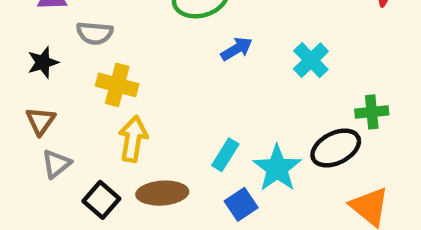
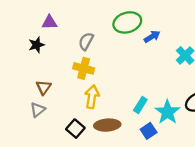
gray semicircle: (95, 33) -> (86, 41), moved, turned 114
blue arrow: (237, 49) -> (152, 37), moved
black star: (43, 62) -> (36, 45), moved
gray triangle: (56, 164) -> (38, 110), moved

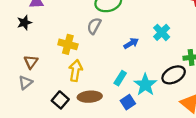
blue arrow: (152, 37) -> (131, 43), moved
gray semicircle: (86, 41) -> (94, 26), moved

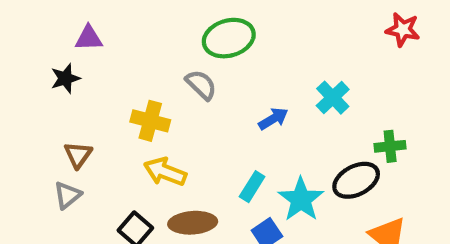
gray semicircle: (94, 26) -> (201, 85), turned 105
yellow arrow: (76, 71) -> (165, 172), turned -78

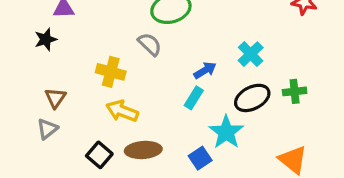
black ellipse: (356, 180) -> (252, 98), moved
cyan rectangle: (252, 187) -> (194, 98), moved

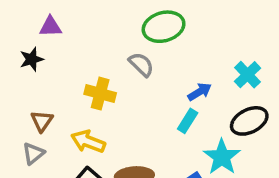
yellow arrow: (122, 111) -> (88, 142), moved

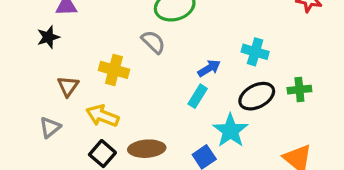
cyan cross: (248, 75) -> (255, 52), turned -30
brown triangle: (42, 121) -> (68, 86), moved

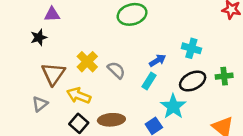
gray semicircle: (153, 42) -> (116, 70), moved
yellow cross: (114, 70) -> (87, 62), turned 30
brown triangle: (68, 86) -> (53, 74), size x1.5

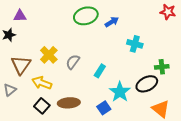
blue arrow: (157, 60) -> (112, 22), moved
gray semicircle: (116, 70) -> (73, 62), turned -98
black ellipse: (193, 81) -> (147, 84), moved

